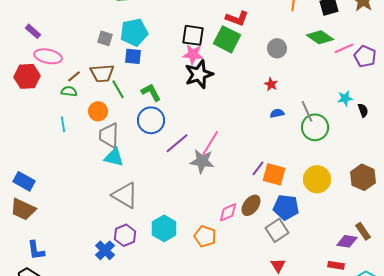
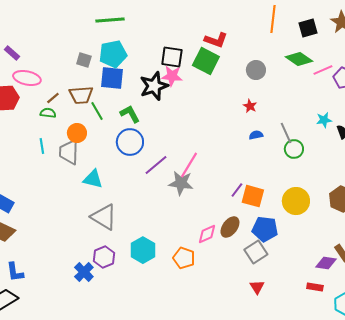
blue square: (133, 56) -> (112, 78), size x1.4
black star: (199, 74) -> (154, 86), moved
green circle: (315, 127) -> (294, 149), size x0.7
gray trapezoid: (109, 135) -> (69, 152), moved

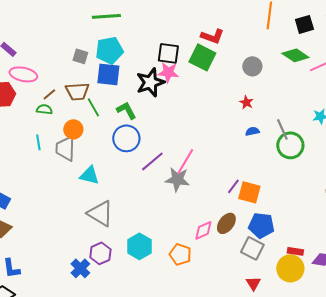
green circle: (294, 149) -> (290, 145), size x1.4
yellow circle: (296, 201) -> (290, 268), moved
gray square: (256, 252) -> (252, 248), turned -30
red rectangle: (315, 287) -> (295, 251), moved

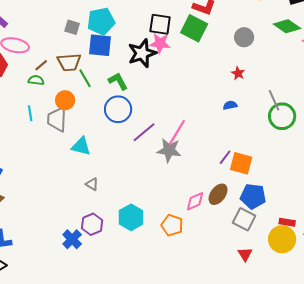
blue semicircle: (252, 131) -> (230, 105), moved
gray triangle: (100, 213) -> (92, 184), size x0.5

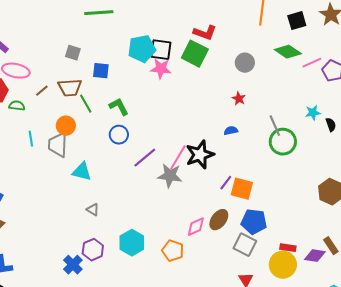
cyan pentagon: (101, 21) -> (142, 49), moved
blue square: (100, 45) -> (101, 71), size x0.7
black star: (142, 53) -> (200, 155), moved
green semicircle: (36, 80) -> (17, 106), moved
blue circle: (118, 109) -> (119, 135), size x0.7

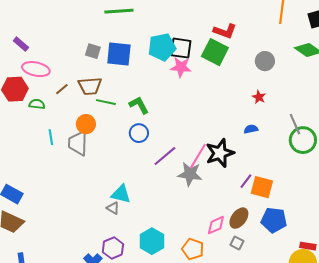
blue square: (101, 71) -> (119, 54), moved, size x1.5
green line: (86, 104) -> (106, 102), turned -48
cyan triangle: (82, 172) -> (121, 194), moved
gray square: (245, 245) -> (237, 243), moved, size x0.6

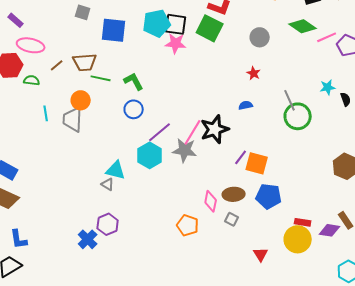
gray square: (93, 51) -> (83, 12), moved
brown ellipse: (239, 218) -> (234, 194), turned 50
pink diamond: (216, 225) -> (211, 201), turned -55
cyan hexagon: (152, 241) -> (150, 155), moved

